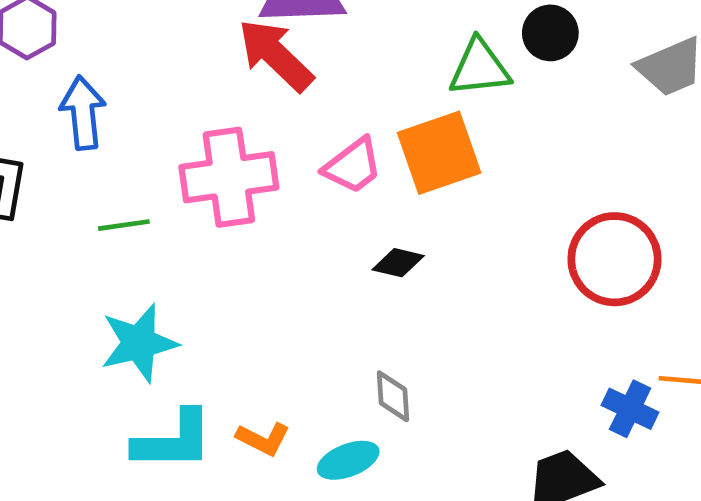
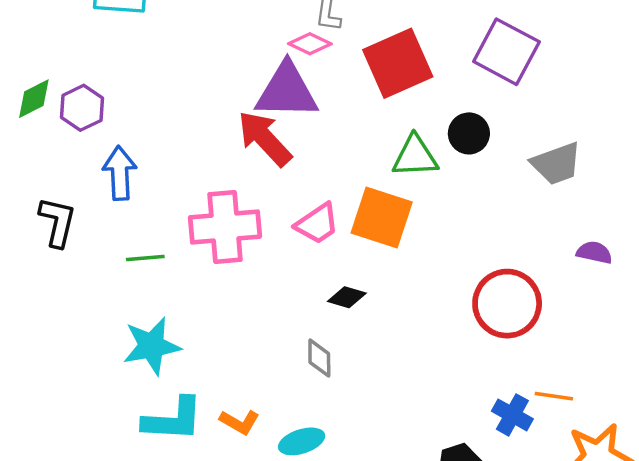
orange square: (439, 153) -> (382, 218), turned 34
gray diamond: (393, 396) -> (319, 358), moved

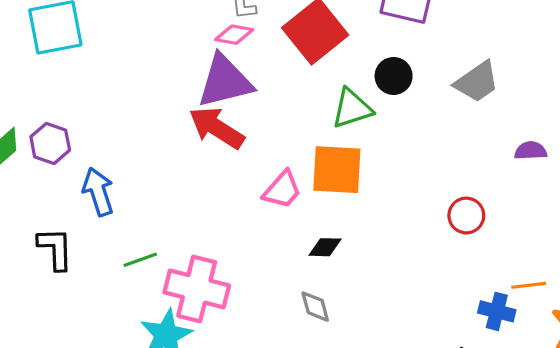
pink cross: (225, 227) -> (197, 289), moved, turned 34
red circle: (507, 304) -> (466, 216), size x0.6

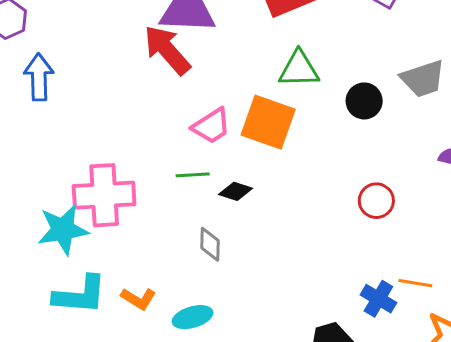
black circle: (394, 76) -> (364, 101), moved
green line: (140, 260) -> (193, 175), moved
pink cross: (197, 289) -> (104, 195), turned -34

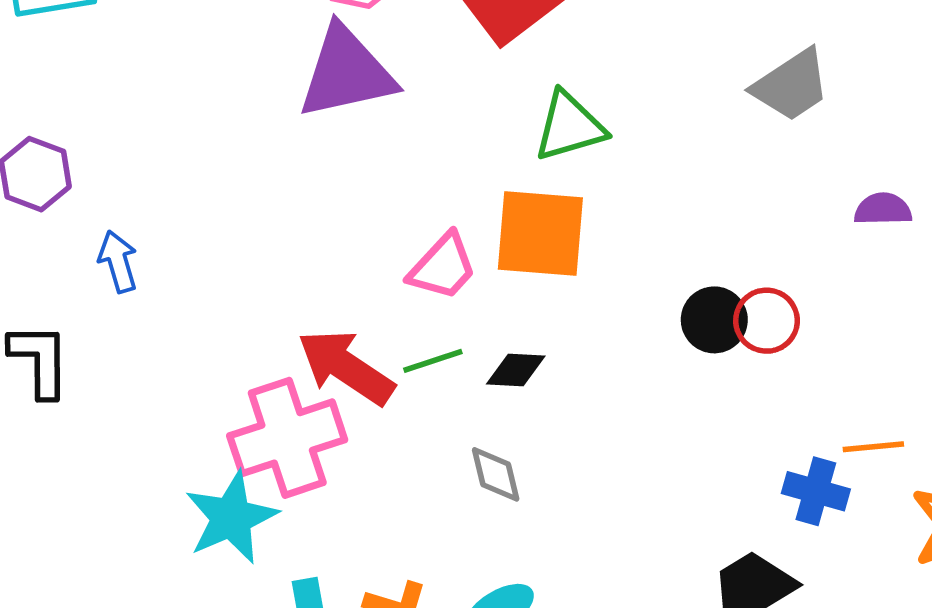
red arrow: (167, 50) -> (346, 367), moved
blue arrow: (39, 77) -> (118, 262), size x0.7
black circle: (364, 101) -> (714, 320), moved

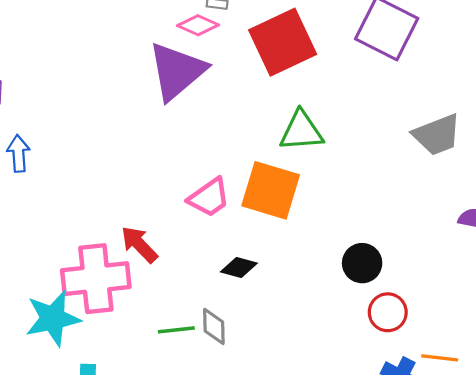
purple triangle: (347, 73) -> (177, 71), turned -40
red circle: (767, 321) -> (388, 312), moved
green line: (433, 361) -> (176, 330), moved
red arrow: (346, 367) -> (139, 244), size x0.7

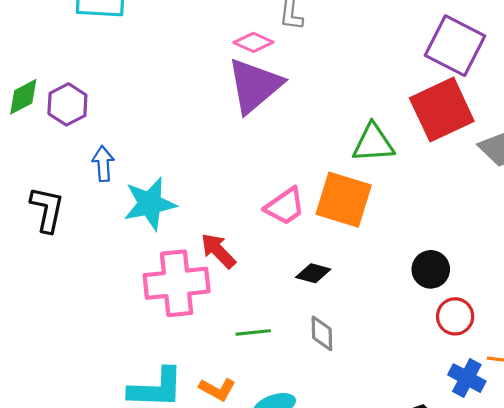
pink diamond: (198, 25) -> (253, 42), moved
red square: (283, 42) -> (442, 110), moved
cyan star: (53, 318) -> (150, 204), moved
gray diamond: (214, 326) -> (322, 333), moved

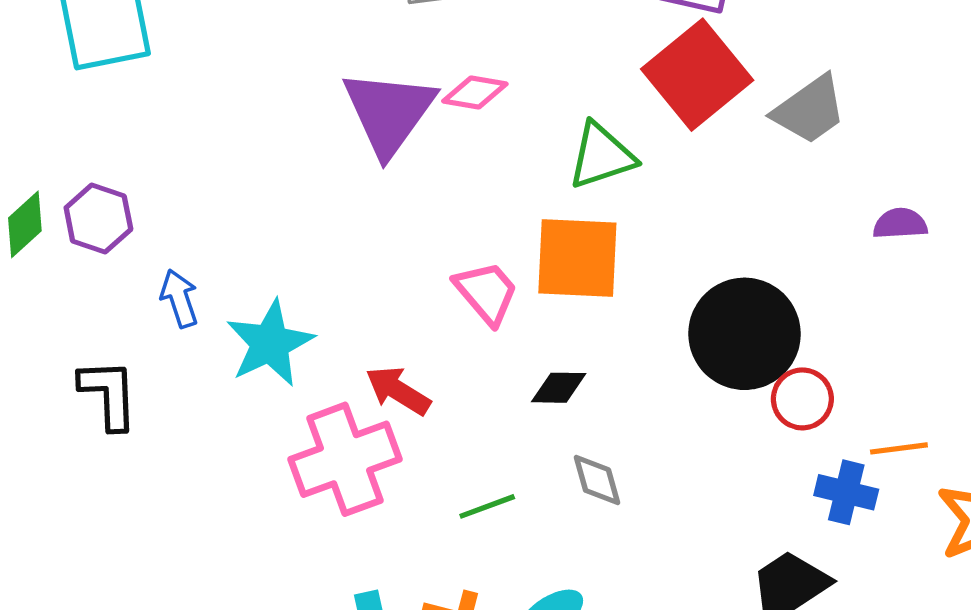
pink diamond: (253, 42) -> (475, 92), moved
pink trapezoid: (285, 206) -> (486, 293), turned -81
black circle: (431, 269) -> (745, 334), size x1.8

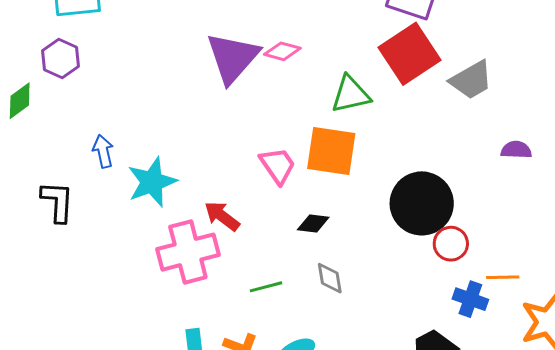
purple hexagon: (98, 219) -> (61, 58), moved

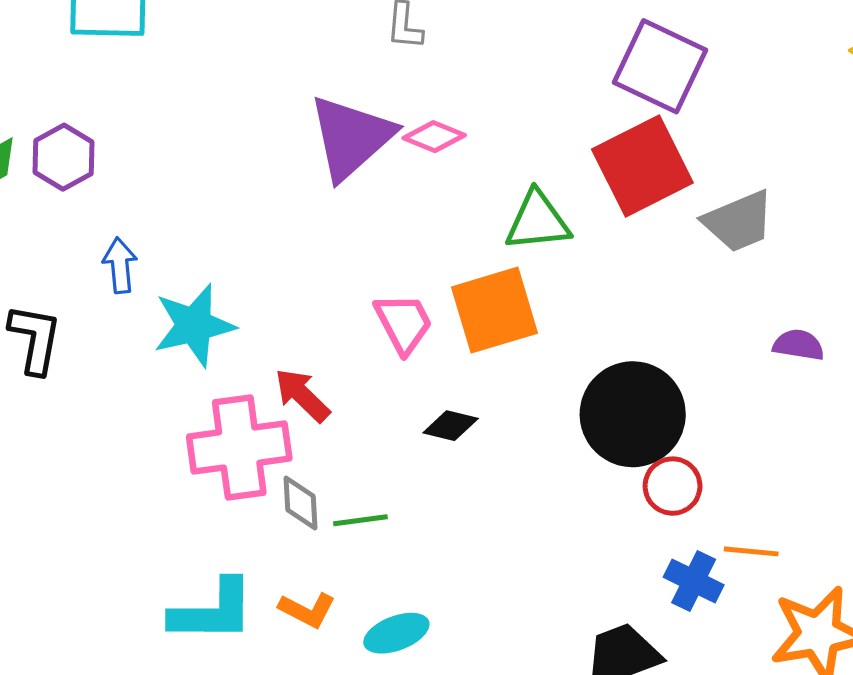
purple hexagon: (61, 58) -> (64, 157), moved
orange square: (331, 151) -> (494, 310), turned -32
gray diamond: (330, 278) -> (301, 503), moved

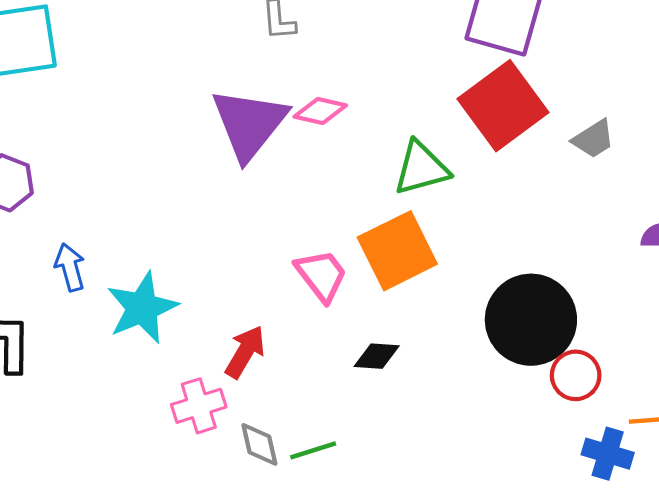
gray trapezoid: (739, 221) -> (593, 139), size x0.7
red arrow: (302, 395) -> (245, 352), turned 86
pink cross: (239, 448) -> (199, 406), size x0.6

